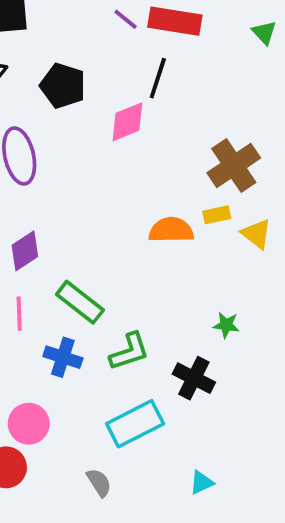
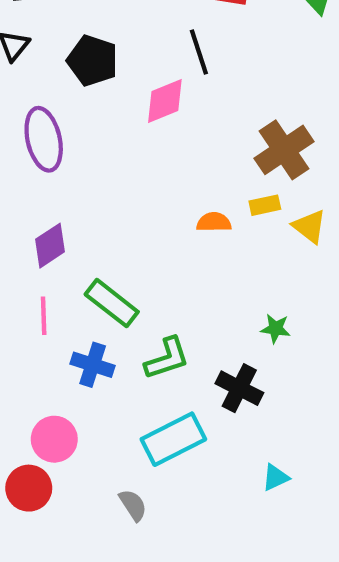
black line: (158, 78) -> (199, 52), turned -36
orange semicircle: (171, 230) -> (214, 222), size x0.7
cyan triangle: (201, 483) -> (275, 477), moved

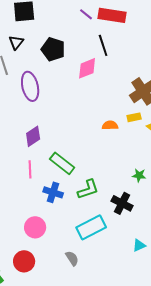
red circle: (29, 488) -> (24, 261), moved

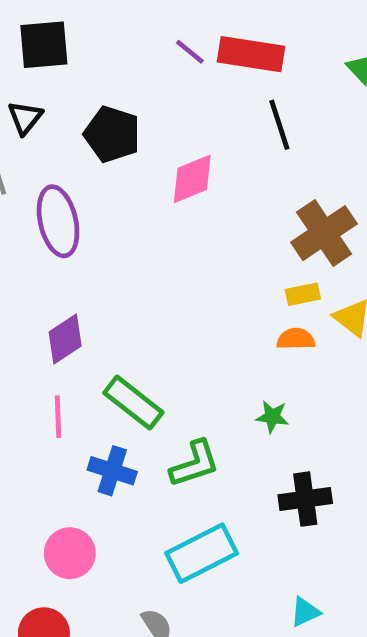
black line: (103, 45) -> (279, 125), moved
orange semicircle: (110, 125) -> (296, 339), moved
green star: (139, 175) -> (272, 417), moved
black cross: (122, 203) -> (305, 499), moved, turned -35
cyan triangle: (139, 245) -> (305, 612), moved

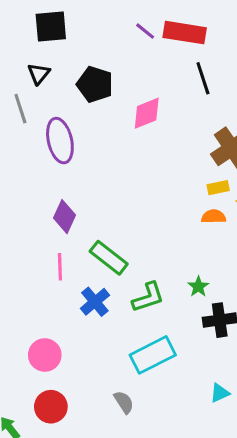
purple diamond: (65, 339) -> (65, 217), turned -32
green star: (272, 417) -> (198, 287), moved, turned 30
blue cross: (112, 471) -> (95, 302), turned 32
pink circle: (70, 553) -> (45, 355), moved

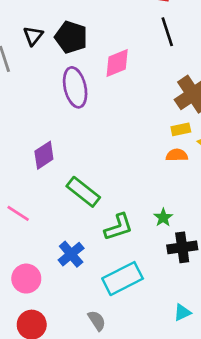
black triangle: (39, 74) -> (33, 36), moved
purple ellipse: (60, 141) -> (75, 87), moved
purple diamond: (65, 217) -> (44, 155), turned 32
pink line: (60, 267) -> (18, 213), moved, turned -55
blue cross: (95, 302) -> (71, 254), moved

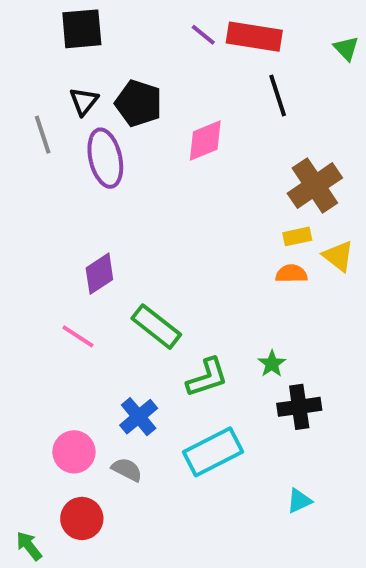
purple ellipse: (75, 87) -> (105, 158), moved
pink line: (18, 213) -> (78, 336), moved
gray semicircle: (97, 321) -> (127, 470), moved, turned -30

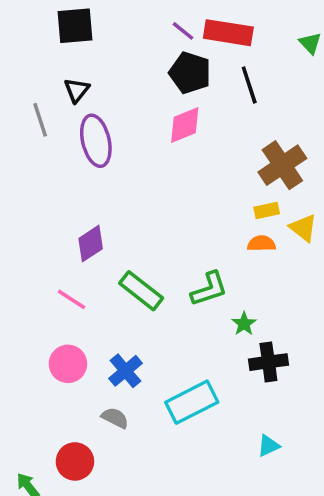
black pentagon: (139, 103) -> (190, 73), moved
green L-shape: (207, 377) -> (209, 289), moved
pink circle: (74, 452) -> (68, 364), moved

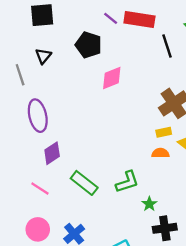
black pentagon: (190, 73) -> (89, 45), moved
black line: (249, 85) -> (167, 46), moved
purple ellipse: (96, 141) -> (38, 116), moved

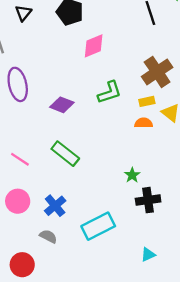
black triangle: (43, 56) -> (23, 13), moved
purple diamond: (52, 153) -> (62, 105), moved, turned 55
green L-shape: (127, 182) -> (110, 92), moved

